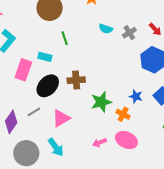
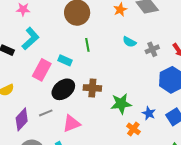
green star: (101, 102) -> (121, 104), moved

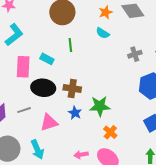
cyan semicircle: (129, 42) -> (103, 33), moved
pink rectangle: (42, 70) -> (23, 67), turned -30
black ellipse: (63, 89) -> (43, 88), turned 40
blue star: (149, 113) -> (75, 113), moved

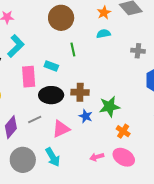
cyan semicircle: (103, 33) -> (103, 34), turned 144
gray cross: (135, 54) -> (138, 51), turned 32

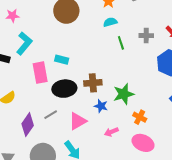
green line: (73, 49) -> (121, 43), moved
pink arrow: (97, 157) -> (111, 132), moved

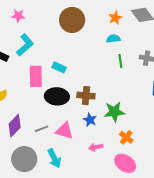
gray line: (51, 115) -> (42, 129), moved
pink triangle: (78, 121) -> (64, 131), turned 36

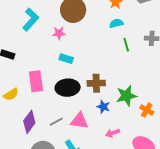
pink star: (18, 16) -> (59, 33), moved
cyan L-shape: (25, 45) -> (31, 19), moved
pink rectangle: (36, 76) -> (36, 81), moved
orange cross: (126, 137) -> (147, 110), moved

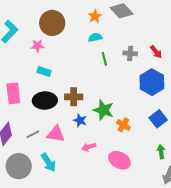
green star: (126, 96) -> (103, 110), turned 30

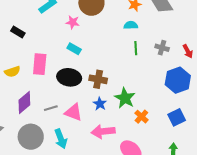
pink arrow: (89, 147) -> (103, 131), size x1.6

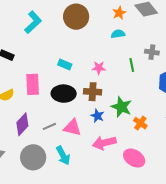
pink star: (73, 22) -> (99, 68), moved
green line: (136, 48) -> (132, 65), moved

